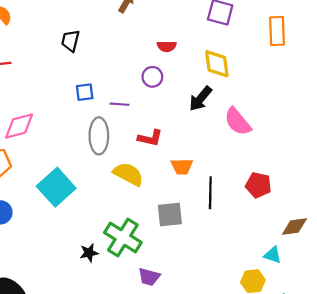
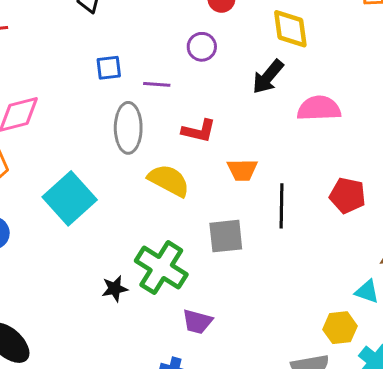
pink semicircle: (238, 122) -> (319, 108), turned 128

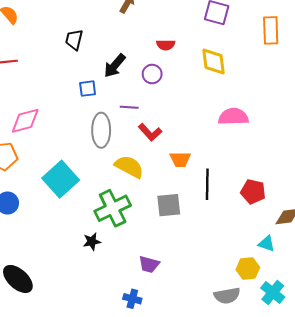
black arrow: (268, 77) -> (115, 66), moved
purple line: (157, 84) -> (129, 107), moved
red L-shape: (199, 131) -> (150, 132), turned 35
red pentagon: (347, 195) -> (253, 192), moved
green cross: (161, 268) -> (113, 208), moved, turned 32

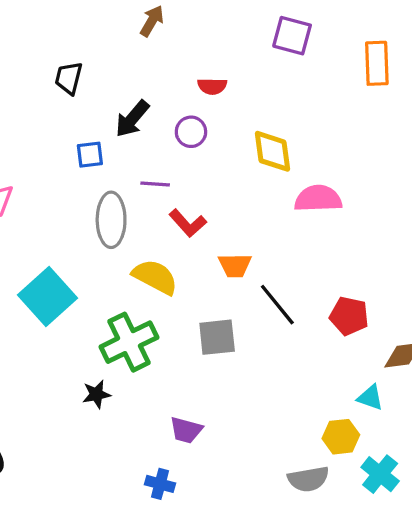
yellow diamond: (214, 62) -> (272, 151), moved
black line: (207, 184) -> (277, 305), turned -40

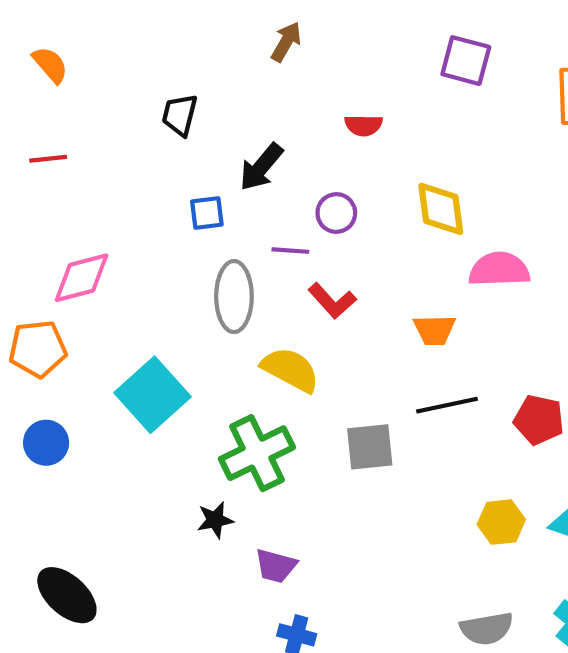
purple circle: (191, 132) -> (336, 213), moved
orange trapezoid: (235, 265) -> (434, 330), moved
black line: (277, 305) -> (447, 405), turned -63
purple trapezoid: (186, 430) -> (276, 566), moved
yellow hexagon: (341, 437) -> (501, 522), moved

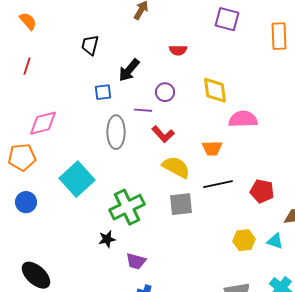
red line: (48, 159) -> (27, 66), turned -66
yellow semicircle: (290, 370) -> (176, 167), moved

